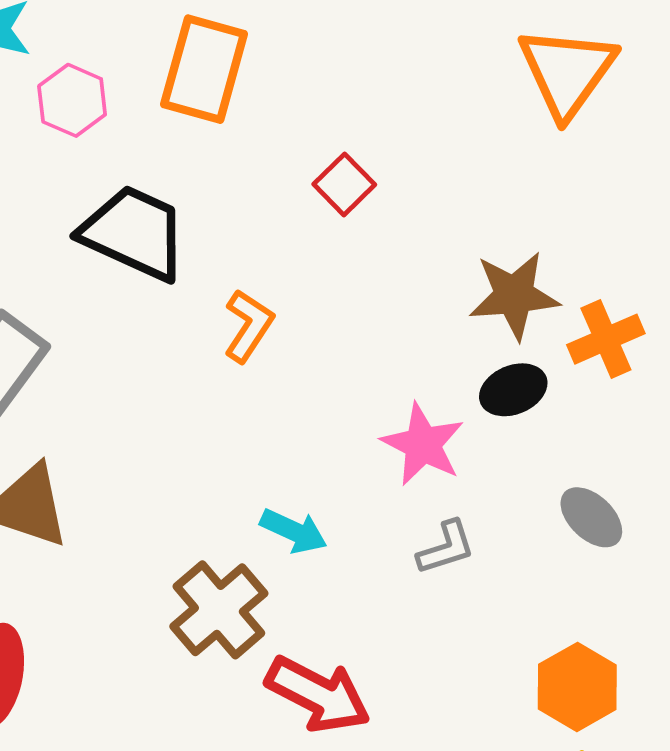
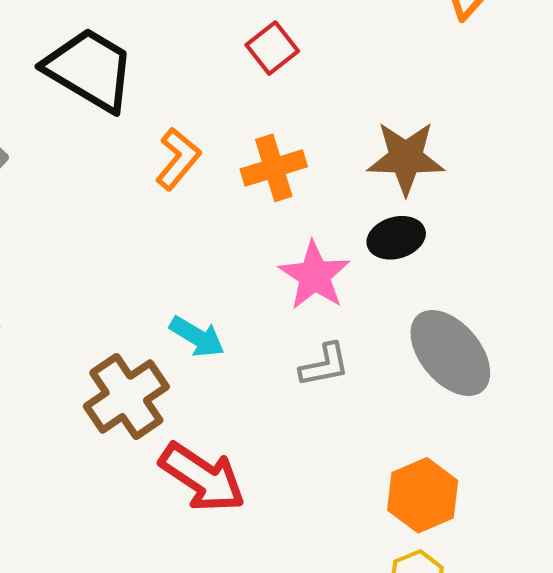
orange cross: (606, 339) -> (274, 168), moved
gray ellipse: (591, 517) -> (450, 353), size x1.6

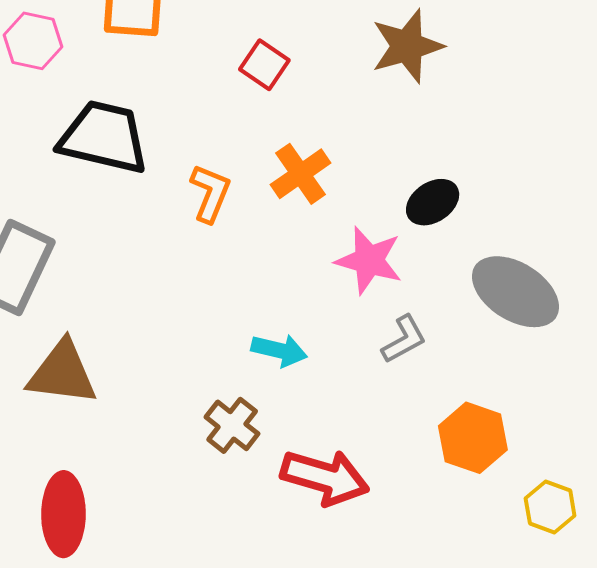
brown star: (406, 158) -> (407, 46), moved
brown cross: (126, 396) -> (232, 425), size x0.7
orange hexagon: (423, 495) -> (473, 438), moved

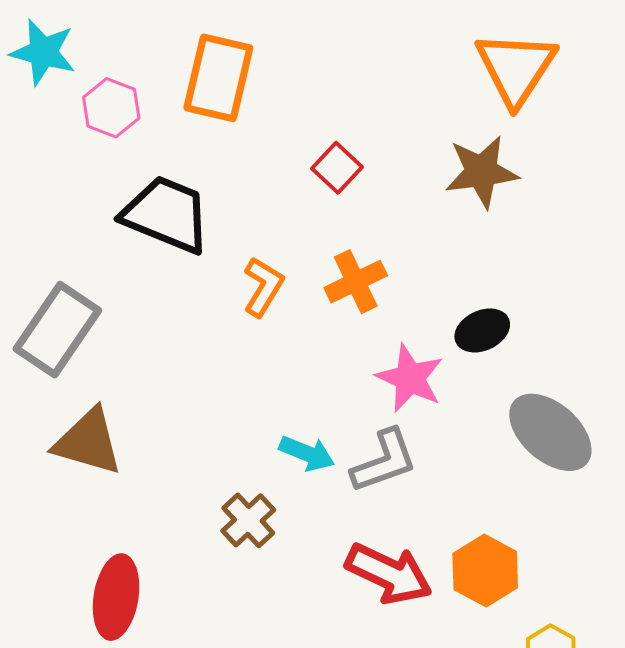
gray L-shape: (404, 339) -> (384, 461), moved, size x1.4
red arrow: (325, 477) -> (389, 574), moved
red ellipse: (63, 514) -> (116, 597), moved

